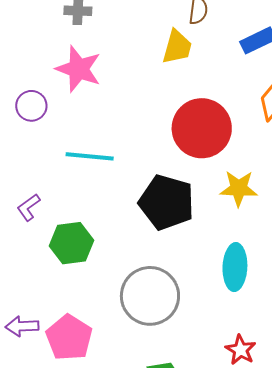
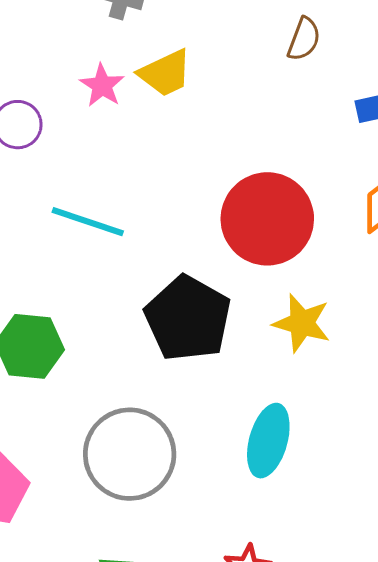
yellow trapezoid: (177, 47) -> (165, 73), moved, turned 36
pink star: (79, 69) -> (102, 86), size x0.6

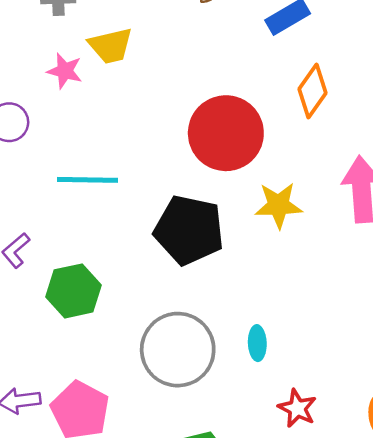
yellow trapezoid: (165, 73) -> (111, 46), turned 30
cyan ellipse: (268, 441) -> (257, 343), moved, size x0.6

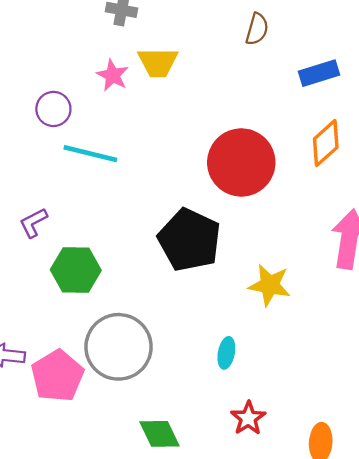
cyan line: (88, 180) -> (90, 154), moved
yellow star: (278, 205) -> (270, 285), moved
gray circle: (178, 350) -> (119, 347), moved

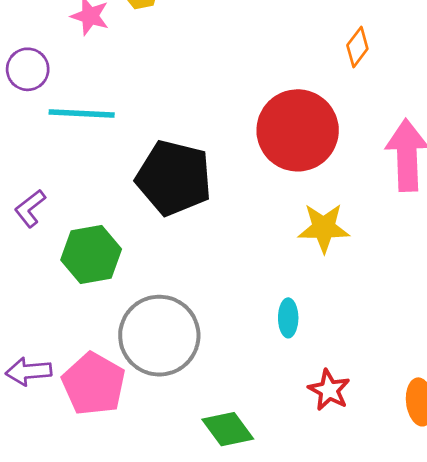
orange diamond: (326, 143) -> (357, 47), size x0.7
red circle: (241, 162) -> (298, 130), moved
black pentagon: (189, 240) -> (174, 178), moved

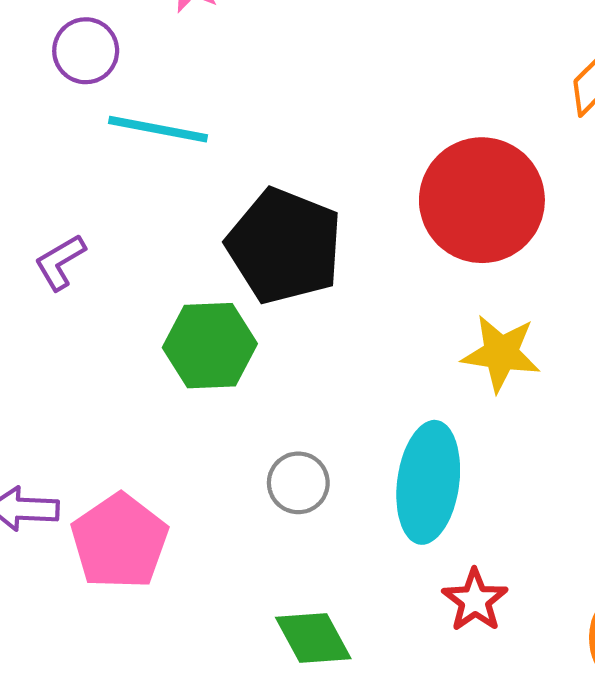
green hexagon: (91, 254) -> (210, 346), moved
cyan ellipse: (288, 318) -> (428, 482), size x2.0
gray circle: (159, 336) -> (298, 483), moved, size x0.5

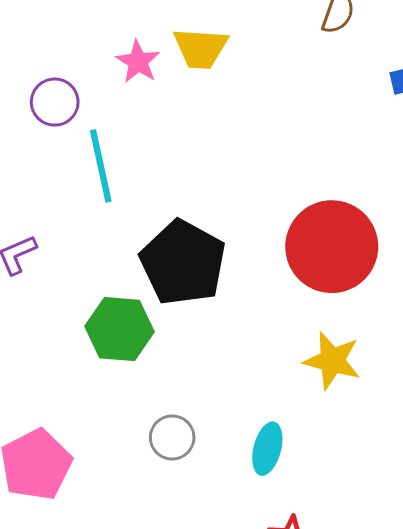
cyan line: (158, 129) -> (101, 166), turned 60
cyan ellipse: (428, 482) -> (267, 449), size x0.6

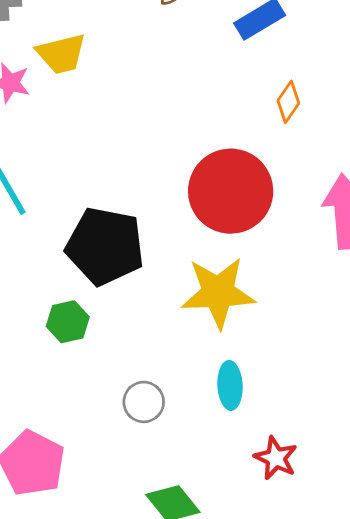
green hexagon: (120, 329) -> (68, 322), size x0.7
yellow star: (332, 361) -> (218, 293), moved, size x1.4

